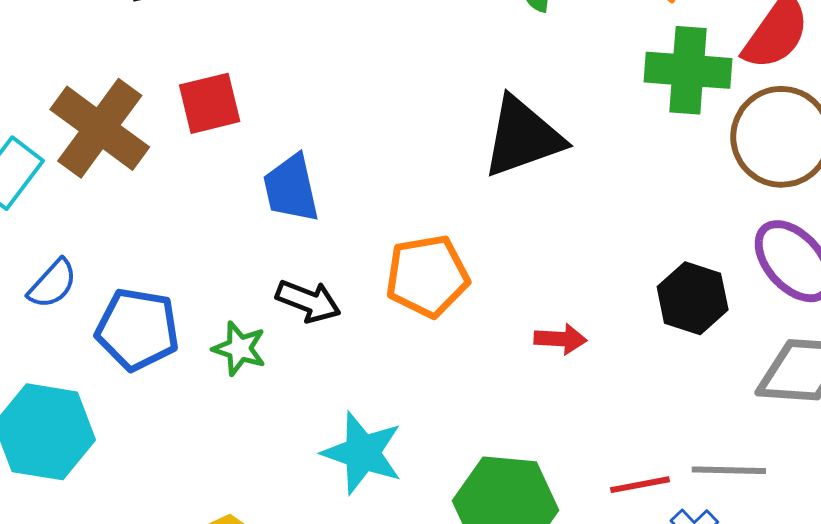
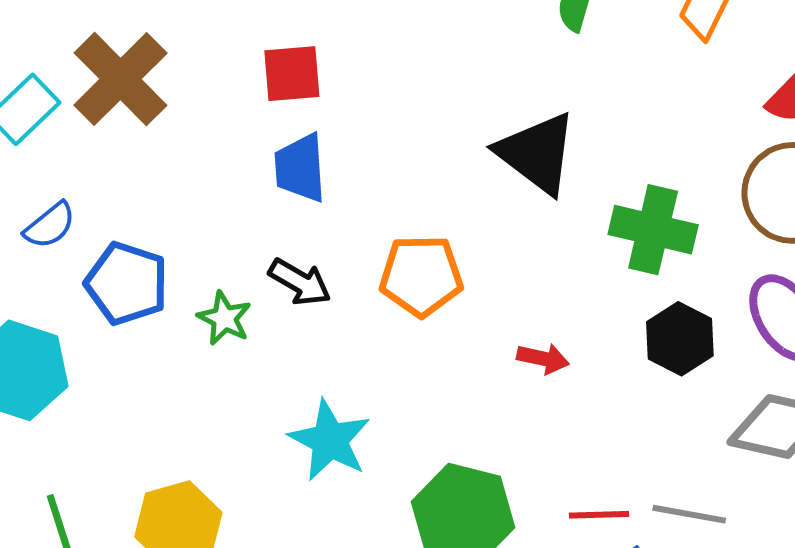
green cross: (688, 70) -> (653, 230), moved
red square: (210, 103) -> (292, 74), moved
black triangle: (523, 137) -> (537, 153), turned 48

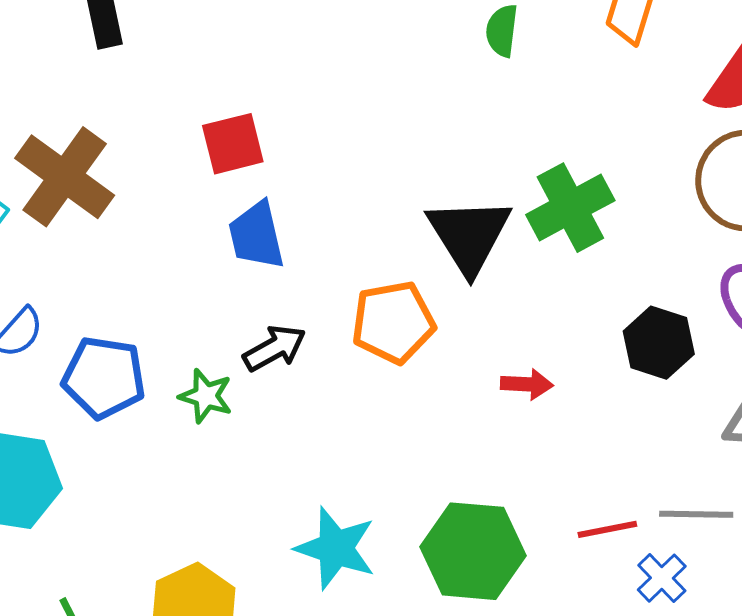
black triangle: (537, 153) -> (469, 235), moved, turned 30
green cross: (653, 230) -> (570, 208), moved, turned -32
black arrow: (300, 282) -> (274, 348), turned -50
cyan star: (330, 440) -> (336, 548), moved

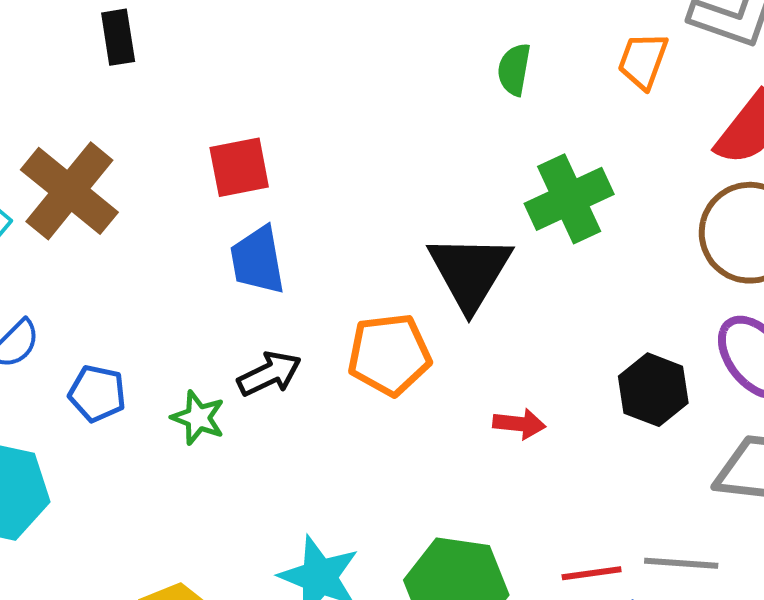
green cross: (570, 208) -> (569, 199), moved
blue pentagon: (104, 377) -> (97, 393), size x0.7

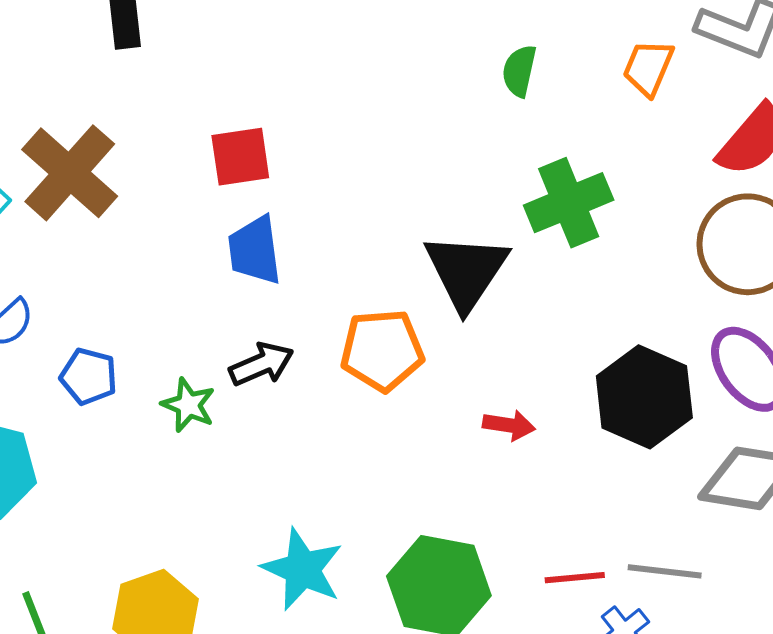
black hexagon: (653, 390) -> (644, 397), size x1.4

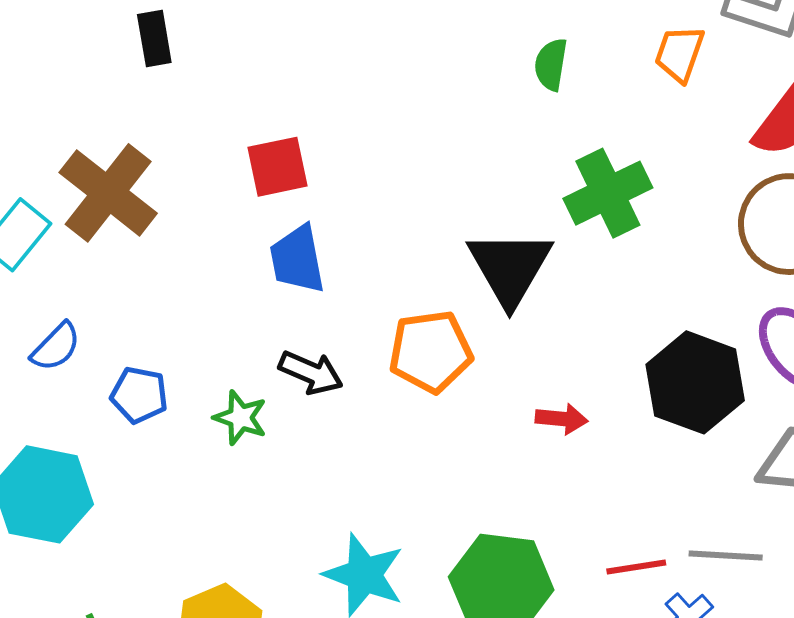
black arrow: (261, 364) -> (311, 373), turned 50

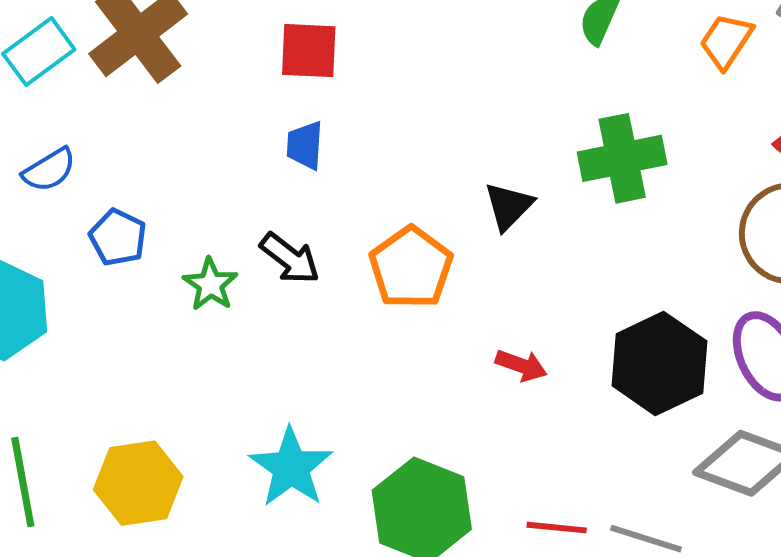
blue trapezoid: (297, 259) -> (305, 145), size x0.7
black triangle: (510, 268) -> (509, 206), size x0.6
orange pentagon: (431, 351) -> (411, 268), turned 30

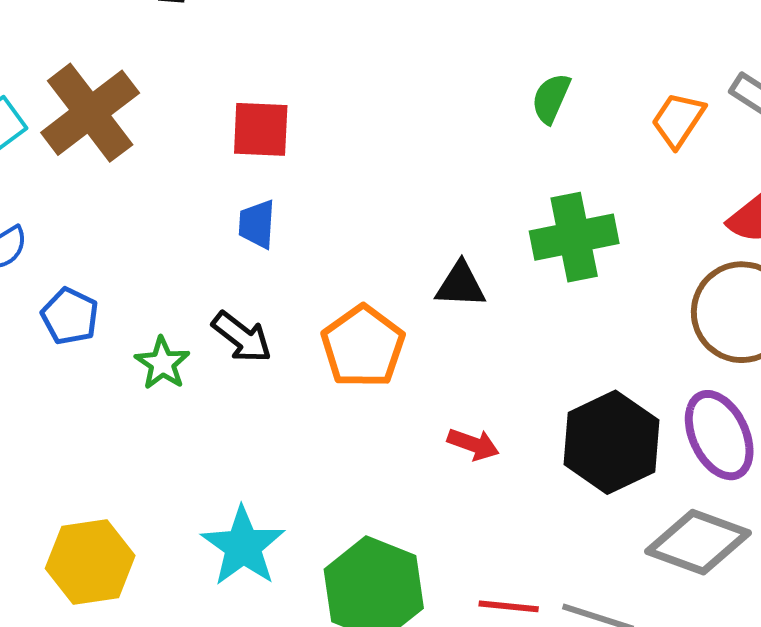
black triangle: (509, 206) -> (461, 285), turned 48

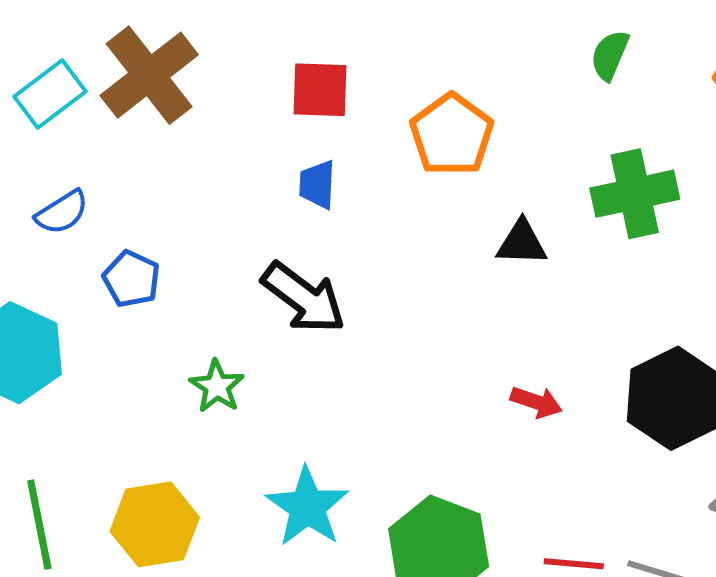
black arrow: (242, 337) -> (304, 298), size x1.4
orange pentagon: (363, 346) -> (452, 135), moved
green star: (162, 363) -> (217, 386), moved

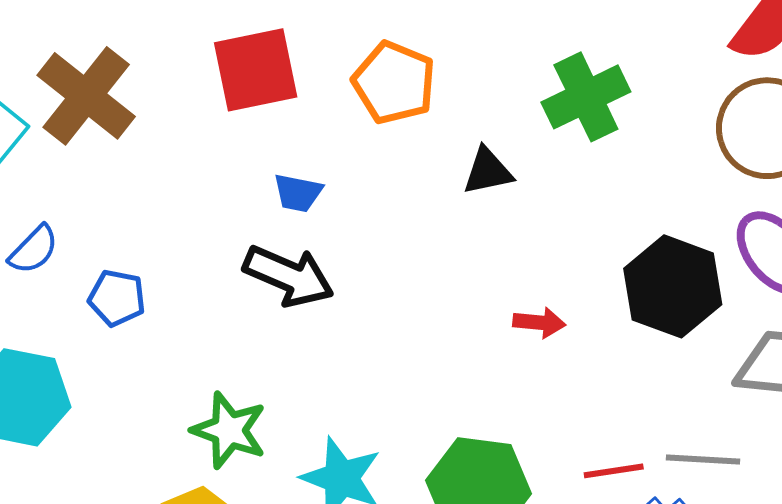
red square: (320, 90) -> (256, 70), size x1.4
blue trapezoid: (317, 184) -> (298, 193), moved, turned -68
green star: (217, 386) -> (229, 430), moved, size x1.4

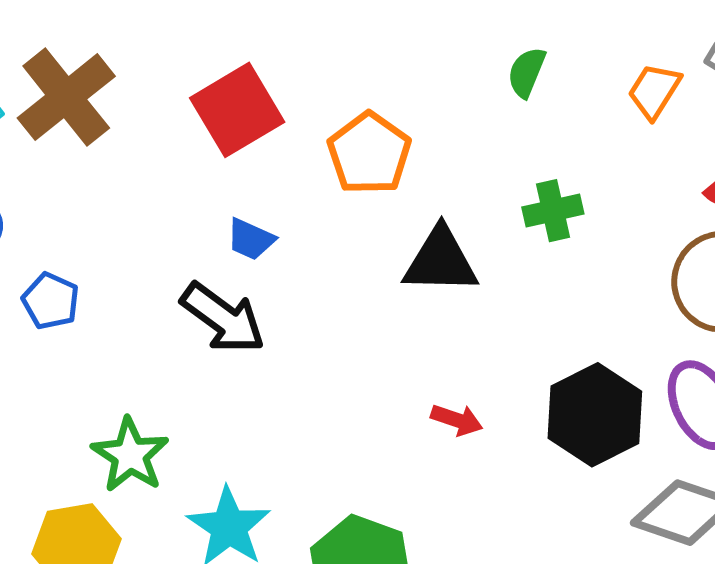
red square: (256, 70) -> (237, 110), turned -32
green cross: (586, 97) -> (553, 211), size x0.7
black triangle: (488, 171) -> (440, 261), size x1.5

